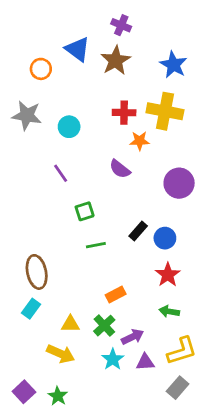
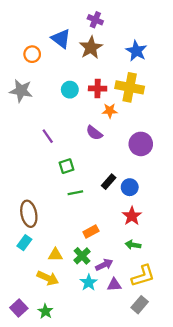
cyan circle: (69, 127) -> (70, 90), moved

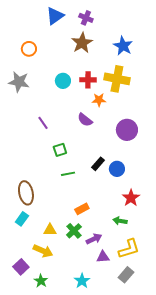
blue triangle: (61, 39) -> (55, 16), moved, turned 48
red star: (132, 216) -> (131, 198), moved
cyan star: (89, 282) -> (82, 281), moved
purple square: (19, 308) -> (21, 267), moved

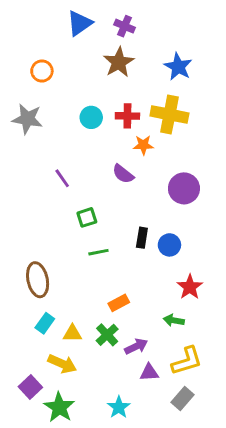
black rectangle: (98, 164) -> (142, 238), turned -32
cyan rectangle: (22, 219) -> (45, 323), moved
green star: (41, 281) -> (59, 407), size x1.5

